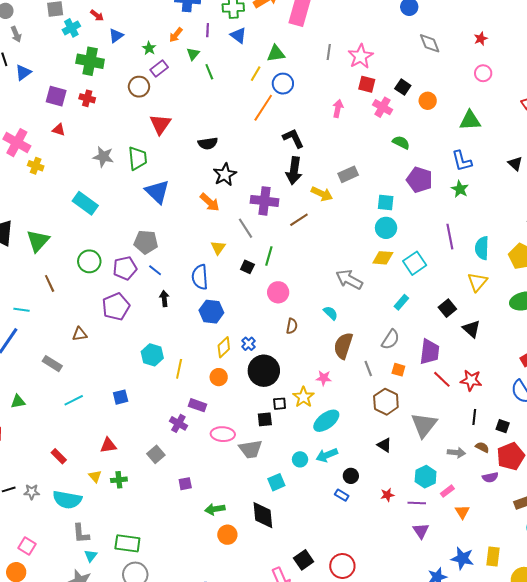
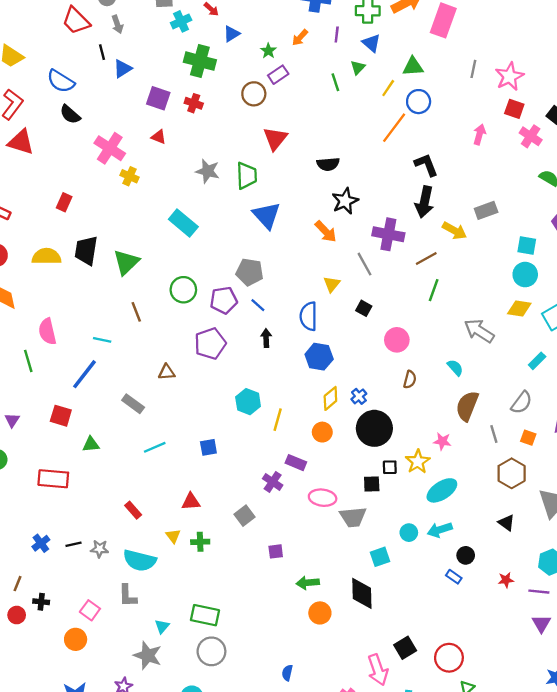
green triangle: (193, 54) -> (358, 68), moved
green line: (269, 256) -> (434, 290), moved
gray L-shape: (81, 533) -> (128, 596), moved

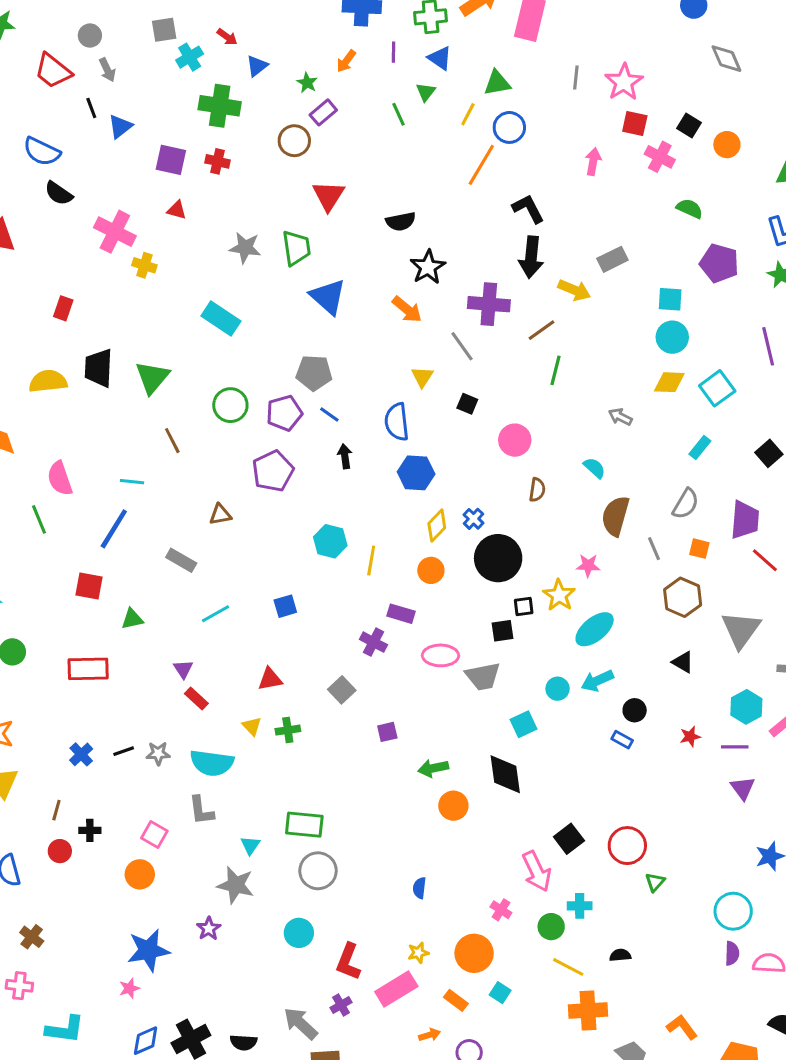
gray arrow: (479, 331) -> (620, 417), size x0.6
purple triangle: (12, 420) -> (183, 669), moved

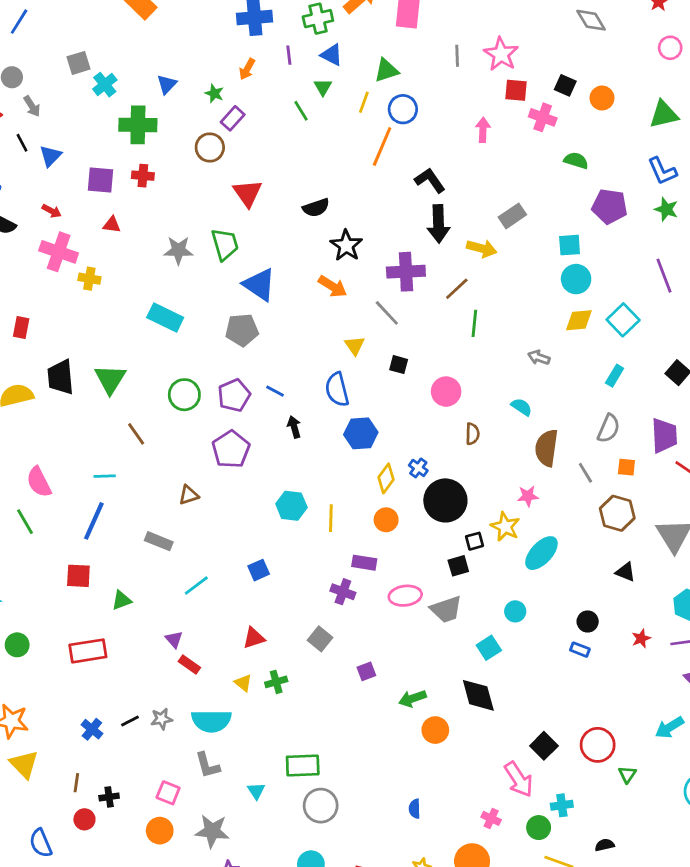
red arrow: (227, 37) -> (52, 211), moved
gray pentagon: (314, 373) -> (242, 330), moved
cyan arrow: (597, 681) -> (669, 727), moved
gray star: (236, 885) -> (212, 831), moved

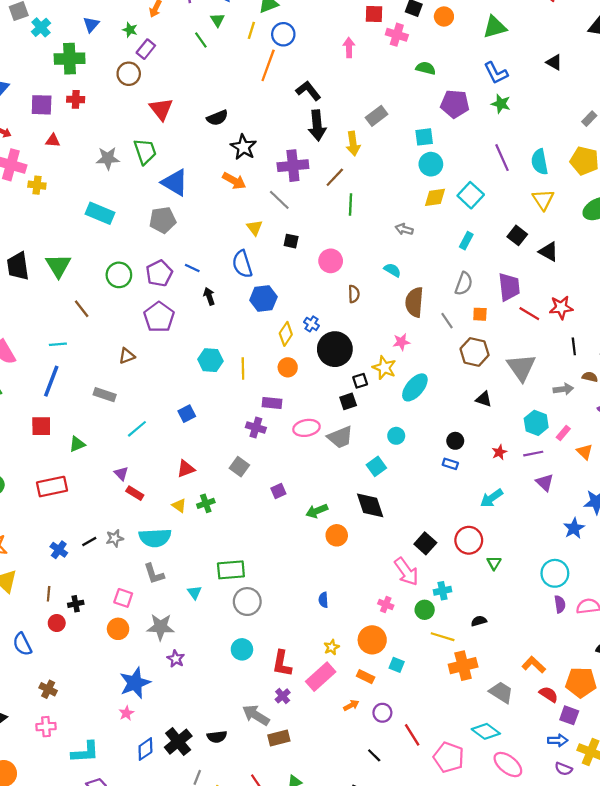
yellow arrow: (482, 248) -> (353, 144), turned 70
cyan arrow: (669, 727) -> (492, 498), moved

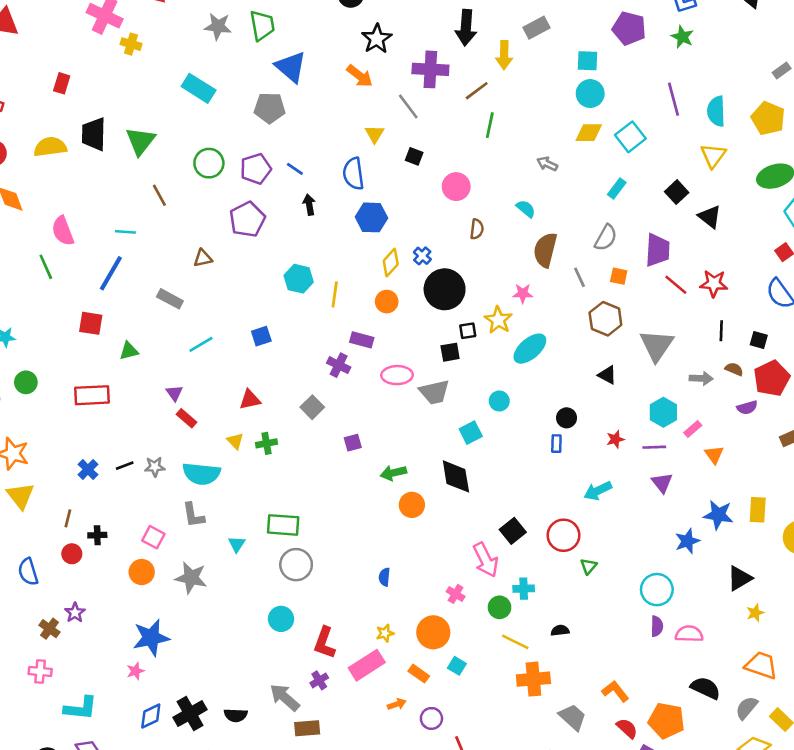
blue rectangle: (450, 464) -> (556, 444), turned 64
purple star: (176, 659) -> (75, 613), moved

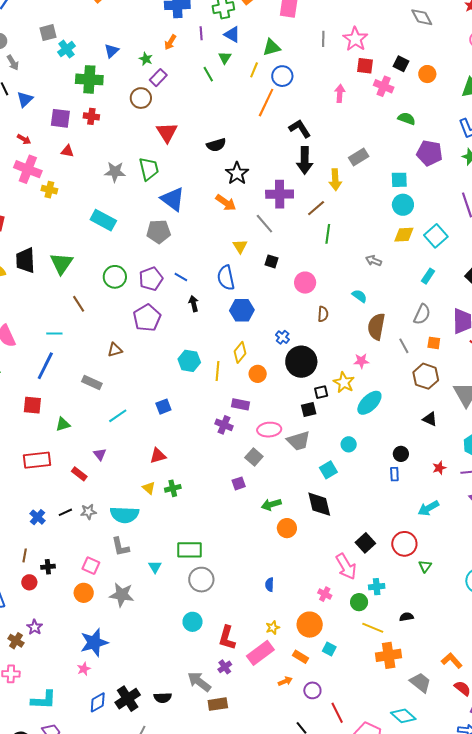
yellow diamond: (391, 263) -> (240, 352), moved
gray square: (312, 407) -> (254, 457), moved
red rectangle: (186, 418) -> (79, 474), moved

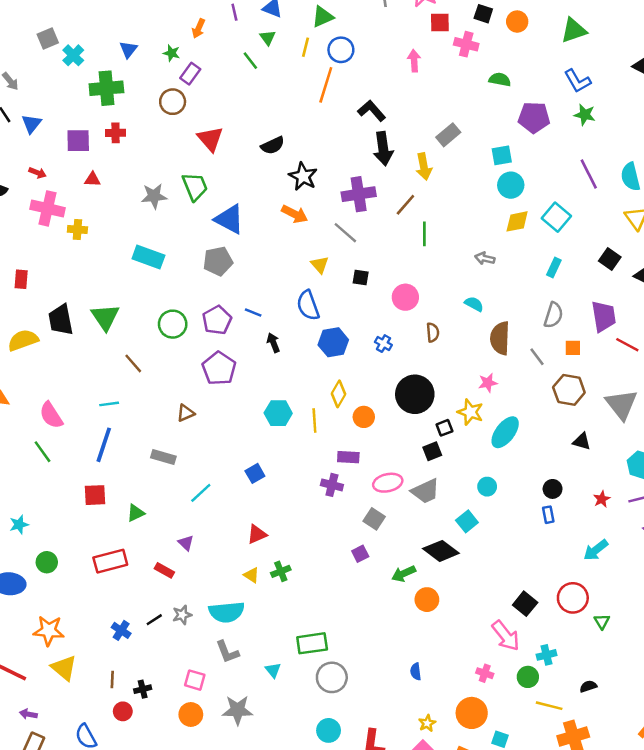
blue cross: (283, 337) -> (383, 344), moved
black diamond: (319, 504) -> (441, 551), moved, turned -32

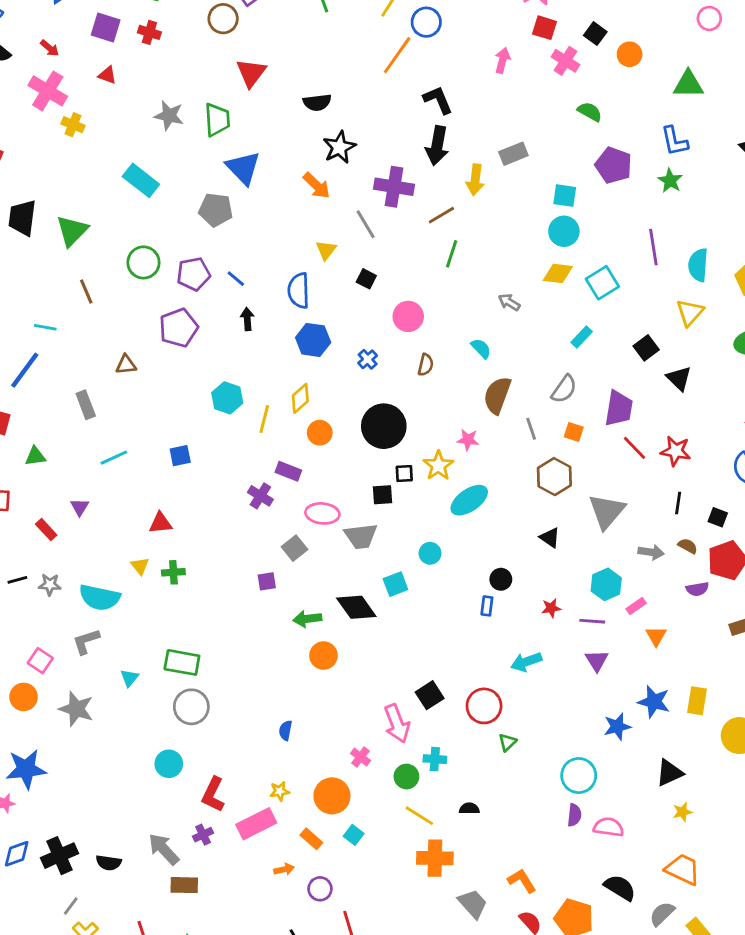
gray rectangle: (163, 457) -> (86, 405), turned 35
gray L-shape: (227, 652) -> (86, 641), turned 75

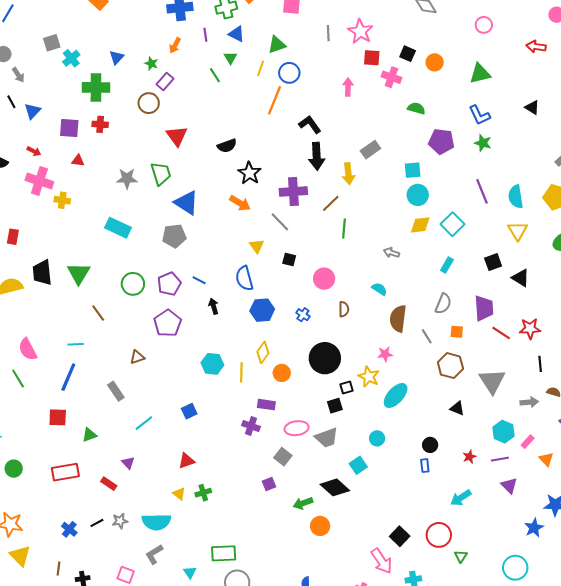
black square: (646, 348) -> (493, 262), turned 30

